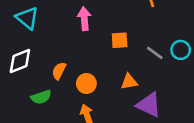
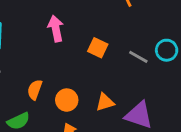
orange square: (120, 40) -> (98, 48), turned 36
orange triangle: (129, 82) -> (105, 102), moved

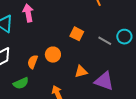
pink arrow: (56, 29) -> (28, 13), moved
orange circle: (67, 100) -> (53, 55), moved

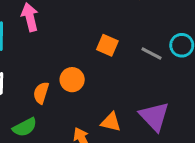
orange triangle: (81, 72) -> (111, 122), moved, turned 32
purple triangle: (104, 81) -> (154, 116), turned 30

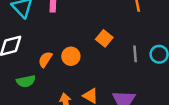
gray line: (152, 54) -> (135, 54), turned 42

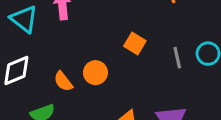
orange semicircle: (45, 59) -> (63, 81), turned -63

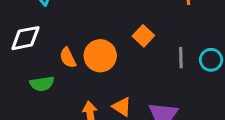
orange circle: (95, 73) -> (100, 56), size x1.4

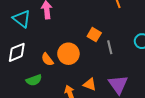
gray line: (181, 58) -> (110, 47), moved

